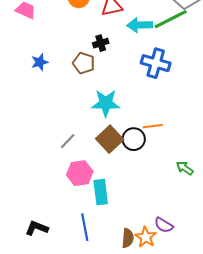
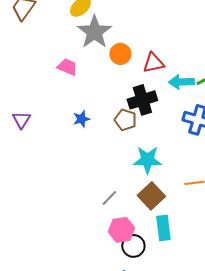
black cross: (101, 43) -> (142, 100), size x1.8
black circle: (134, 139) -> (133, 246), moved
cyan rectangle: (101, 192) -> (163, 228), moved

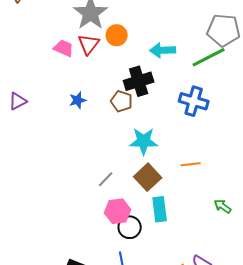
red triangle: (153, 63) -> (89, 44), moved, turned -40
cyan arrow: (181, 82) -> (163, 50), moved
purple triangle: (21, 120) -> (18, 101), turned 30

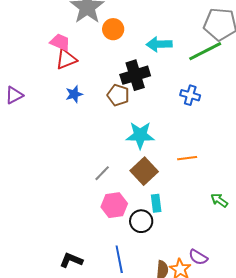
red triangle: (89, 44) -> (66, 59), moved, turned 30
blue cross: (194, 101) -> (190, 95), size x0.7
cyan rectangle: (160, 209) -> (156, 203), size x0.7
black circle: (130, 227) -> (141, 221), moved

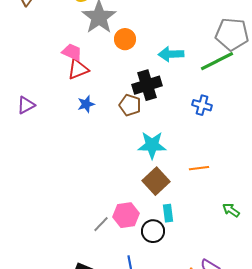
gray line: (102, 173) -> (101, 224), moved

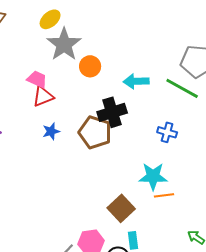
green line: (217, 61) -> (182, 88), turned 56
brown pentagon: (130, 105) -> (95, 132), size x1.5
cyan star: (152, 145) -> (153, 176), moved

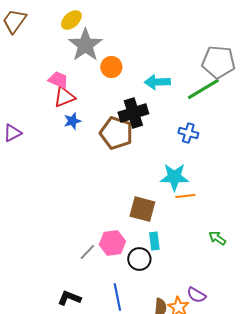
green line: (182, 88) -> (203, 89), turned -60
blue star: (51, 131) -> (72, 121), moved
brown square: (121, 208) -> (142, 209), turned -32

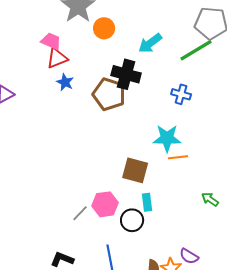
cyan arrow: (157, 82) -> (150, 43), turned -35
black cross: (133, 113) -> (126, 74), turned 32
blue star: (72, 121) -> (65, 82), turned -30

